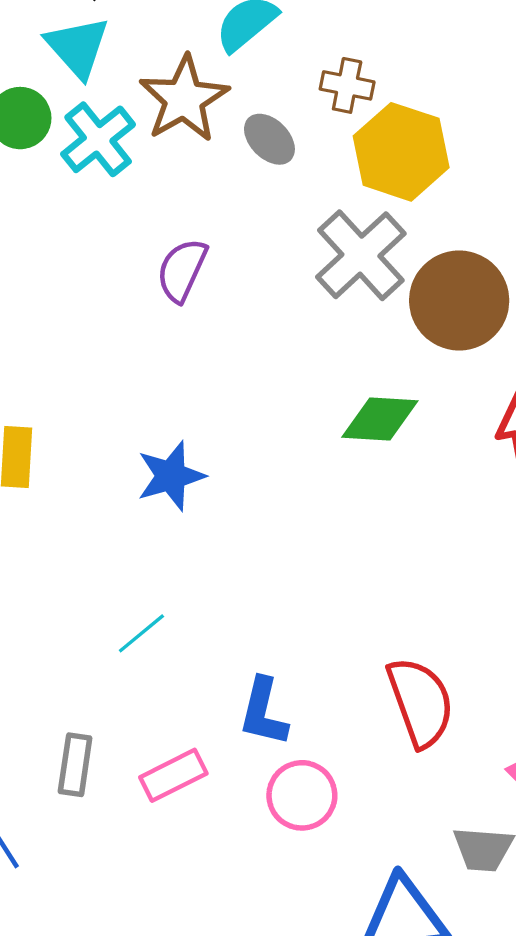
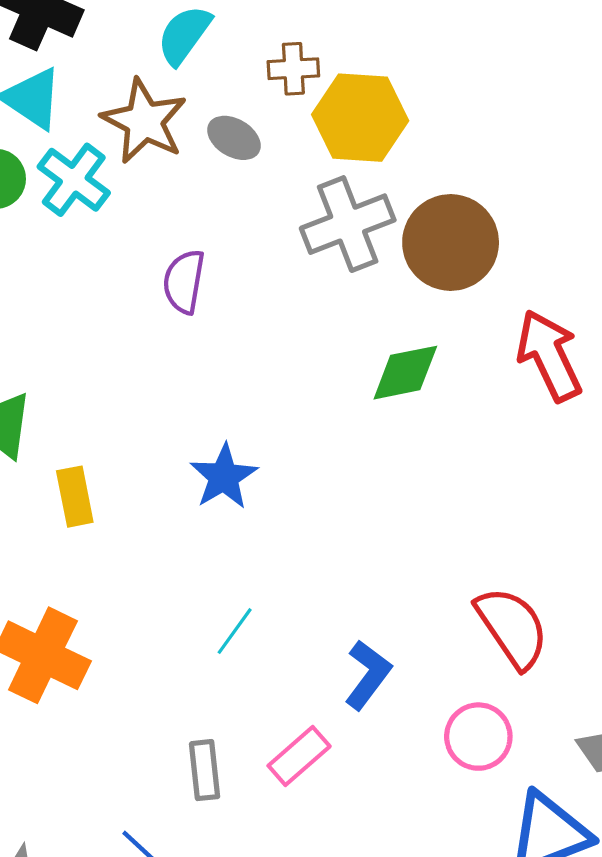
gray cross: (361, 255) -> (348, 224), turned 36
blue L-shape: (263, 712) -> (368, 675), turned -142
pink circle: (302, 795) -> (478, 737), moved

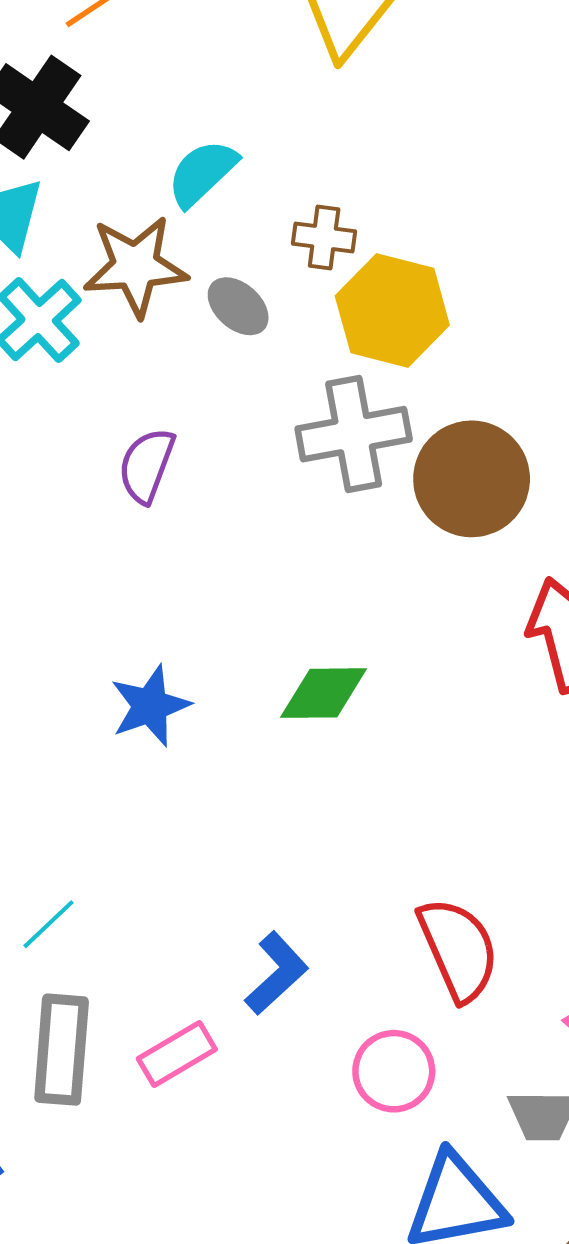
brown star: (144, 121) -> (135, 266), turned 30
green diamond: (405, 373) -> (323, 693), moved
cyan line: (235, 631) -> (48, 924), moved
gray rectangle: (205, 770) -> (62, 1050), size x1.5

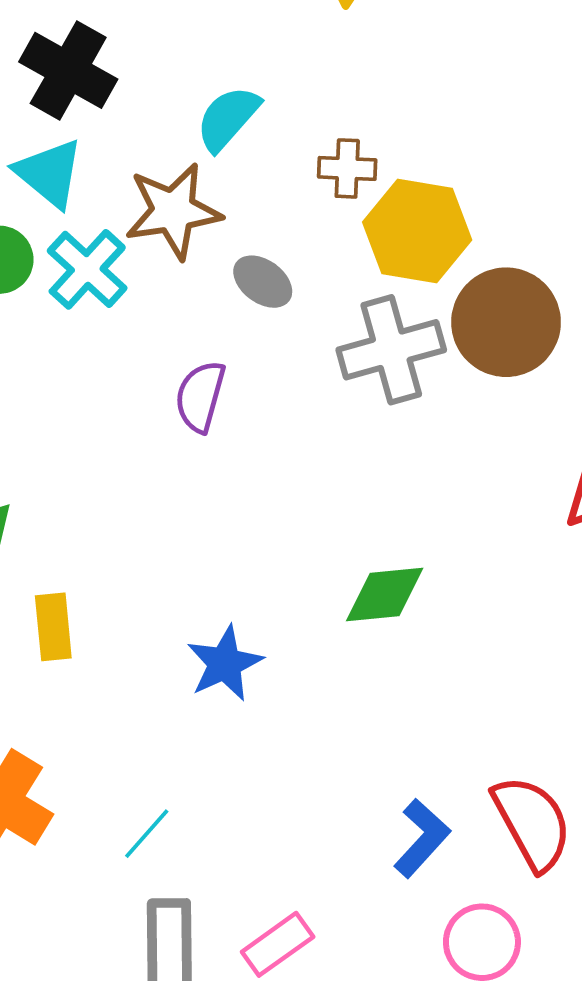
gray ellipse: (238, 306) -> (263, 282), moved
brown circle: (472, 479) -> (506, 322), moved
blue star: (150, 706) -> (225, 663), moved
blue L-shape: (276, 973) -> (422, 838), moved

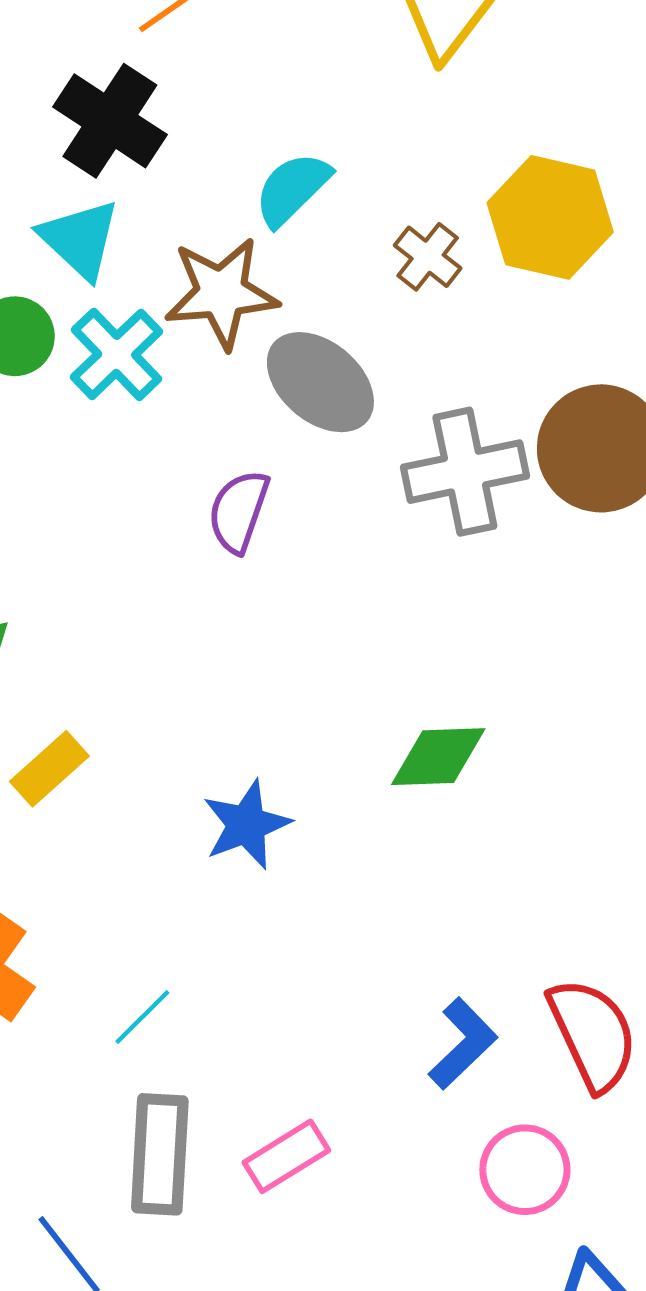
brown cross: (347, 168) -> (428, 257), turned 32
yellow hexagon: (417, 231) -> (550, 217), moved
gray ellipse: (263, 282) -> (320, 382), size x1.6
yellow rectangle: (53, 627) -> (49, 769), turned 50

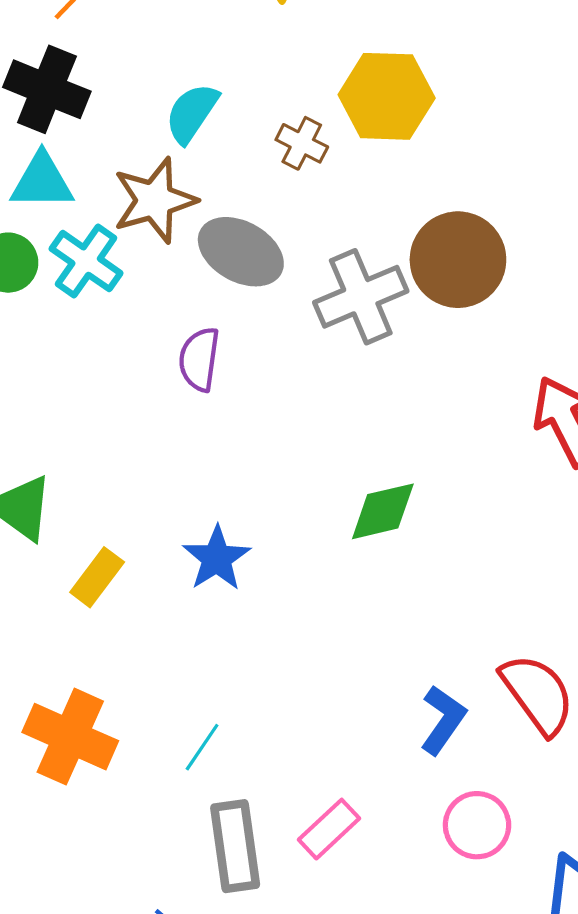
cyan triangle: (80, 239) -> (42, 181), turned -32
blue star: (246, 825) -> (217, 558), moved
pink circle: (525, 1170) -> (477, 825), moved

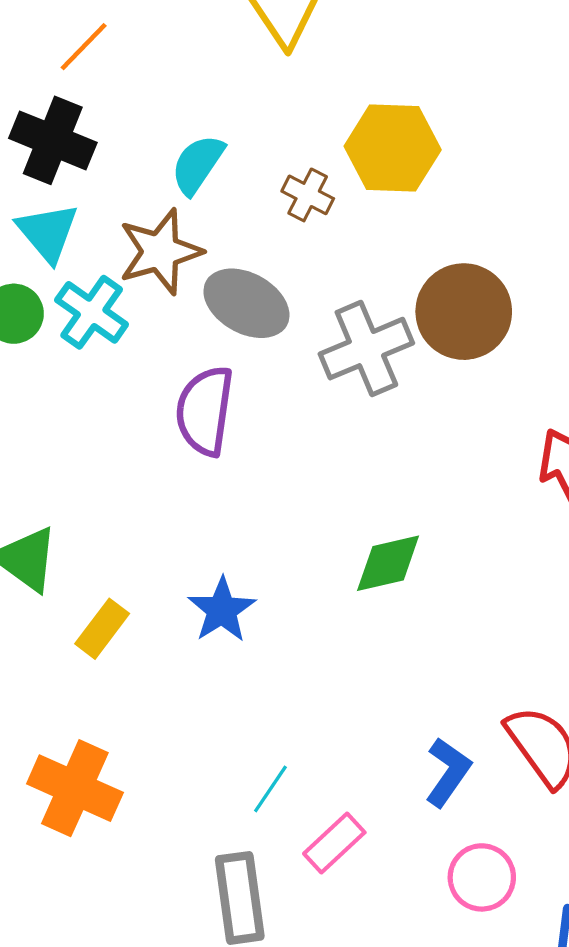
cyan triangle: (42, 181) -> (48, 232), turned 50
purple semicircle: (199, 359) -> (205, 411), size x1.4
cyan line: (202, 747) -> (270, 789), moved
pink rectangle: (329, 829) -> (334, 843), moved

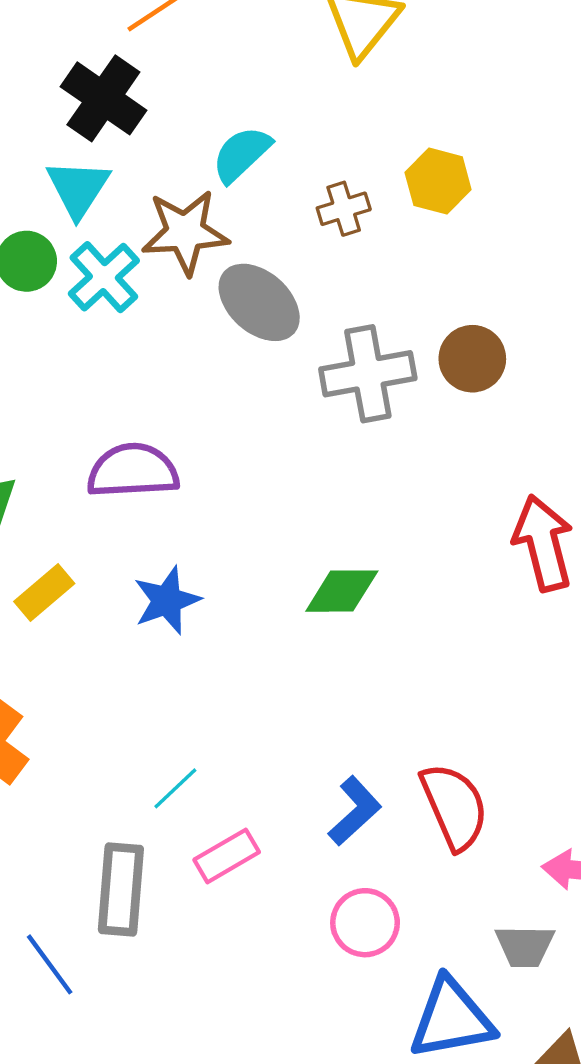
yellow hexagon: (393, 148) -> (438, 181), size x0.7
brown cross: (308, 195) -> (344, 209), turned 33
brown circle: (464, 312) -> (472, 359), size x0.7
purple semicircle: (205, 411) -> (133, 471), moved, turned 66

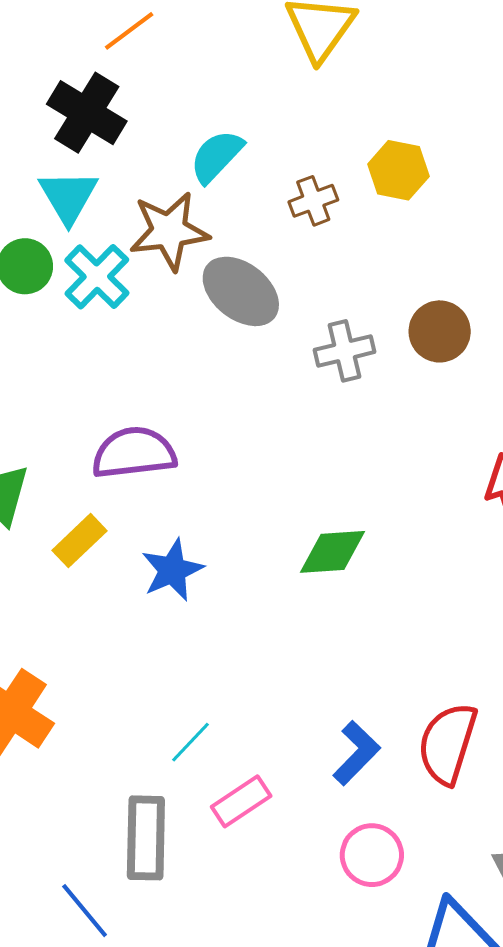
gray cross: (368, 374) -> (345, 351), size x0.7
yellow rectangle: (44, 593) -> (80, 541), moved
red semicircle: (454, 806) -> (447, 743), turned -136

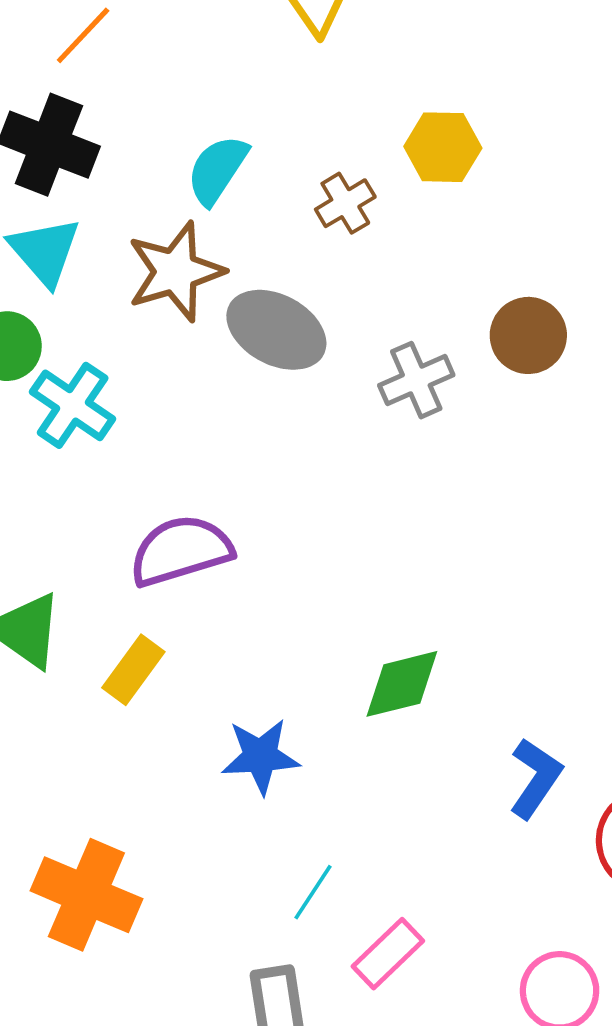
cyan cross: (97, 277) -> (73, 405), moved
green diamond: (332, 552) -> (402, 684), moved
blue star: (172, 570) -> (261, 756), moved, turned 30
blue L-shape: (356, 753) -> (535, 778), moved

